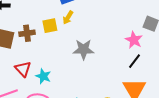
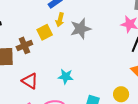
gray star: (84, 49) -> (81, 29), moved
cyan star: (43, 76) -> (66, 77), moved

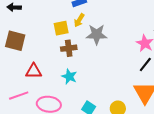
brown cross: (24, 45) -> (69, 48), moved
red triangle: (30, 81) -> (34, 71), turned -48

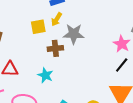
brown cross: (69, 48) -> (55, 48), moved

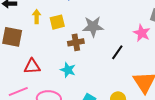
yellow arrow: (57, 19) -> (37, 17), moved, turned 152
black line: (122, 65) -> (117, 52), moved

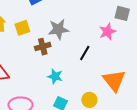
pink star: (142, 33) -> (107, 32), turned 30
cyan star: (68, 70) -> (55, 76), moved

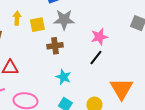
gray star: (58, 29) -> (64, 20), moved
pink star: (107, 32) -> (99, 37), moved

